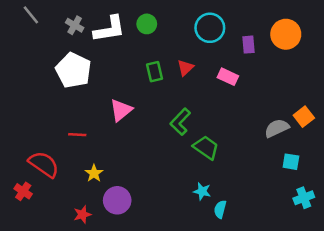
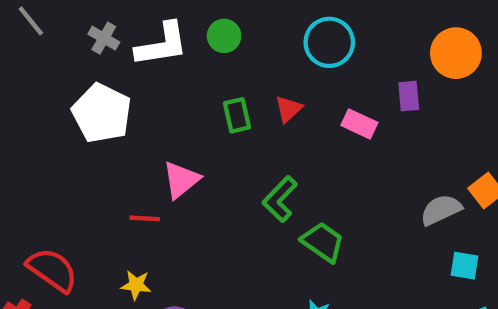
purple rectangle: (248, 45) -> (409, 96), moved
red line: (77, 135) -> (145, 218), moved
yellow star: (94, 173) -> (136, 285), turned -30

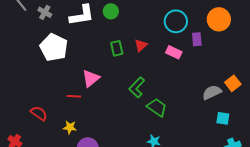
gray cross: (104, 38) -> (45, 12), moved
cyan circle: (329, 42) -> (176, 21), moved
red semicircle: (52, 270) -> (39, 113), moved, size x0.7

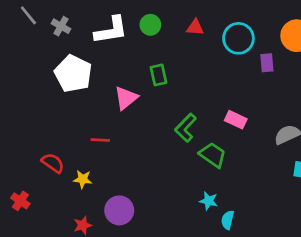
red triangle: (141, 45) -> (195, 28), moved, turned 48
pink rectangle: (174, 52) -> (236, 120), moved
pink triangle: (91, 78) -> (126, 98), moved
yellow star: (70, 127) -> (83, 179), moved

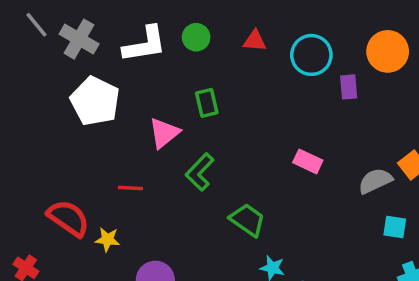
gray cross: (61, 26) -> (79, 39), size x1.5
green L-shape: (186, 128) -> (200, 172), moved
green trapezoid: (213, 155) -> (248, 220), moved
red semicircle: (53, 163) -> (68, 218), size x1.4

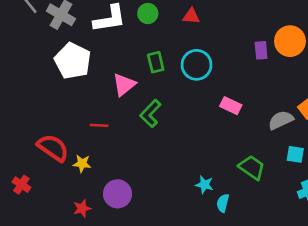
orange circle: (388, 51) -> (290, 41), moved
cyan circle: (311, 55) -> (197, 65), moved
green trapezoid: (248, 220) -> (252, 168), moved

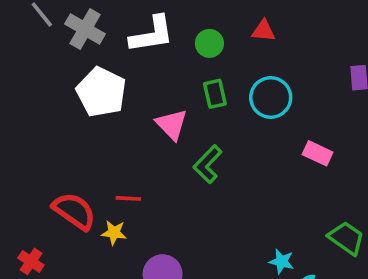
green circle: (148, 13) -> (209, 43), moved
pink triangle: (124, 85) -> (172, 125), turned -35
red line: (99, 125) -> (128, 198), moved

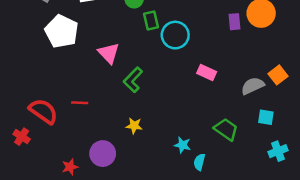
green rectangle: (215, 94) -> (151, 21), moved
yellow star: (114, 233) -> (134, 126), moved
red cross: (31, 261) -> (22, 137), moved

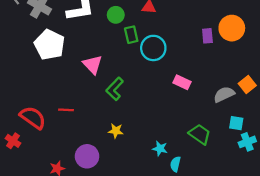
cyan cross: (278, 151) -> (247, 142), moved

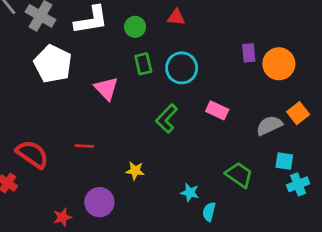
orange circle: (232, 28) -> (279, 64), moved
green rectangle: (131, 35) -> (143, 64), moved
green L-shape: (115, 89) -> (167, 119), moved
red line: (66, 110) -> (84, 146), moved

